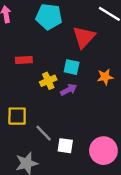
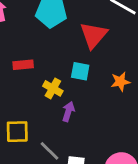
yellow cross: (48, 81) -> (53, 88), turned -35
purple arrow: (69, 90) -> (68, 112), moved, turned -42

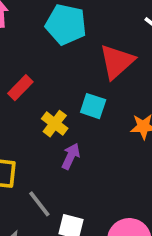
red rectangle: (23, 65) -> (20, 88), turned -48

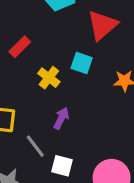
purple arrow: (71, 156) -> (61, 118), moved

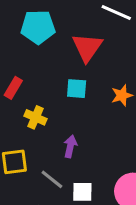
yellow cross: (49, 78) -> (35, 117), moved

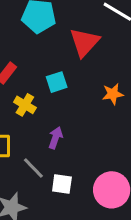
cyan square: (77, 89) -> (57, 82), moved, turned -30

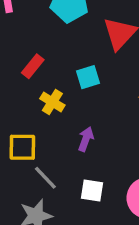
gray line: (33, 168) -> (45, 178), moved

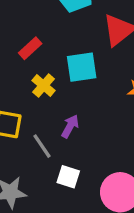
cyan square: (88, 77) -> (82, 67), size x1.4
gray line: (45, 178) -> (42, 146), moved

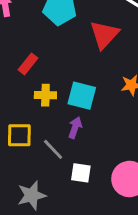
cyan square: (82, 67) -> (82, 96), moved, turned 32
yellow cross: (44, 86) -> (45, 95), turned -30

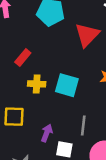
purple arrow: (75, 128) -> (47, 133), moved
gray line: (53, 149) -> (83, 125), moved, turned 48

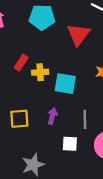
yellow cross: (37, 84) -> (40, 72), moved
purple arrow: (47, 133) -> (52, 116), moved

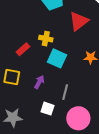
red rectangle: (21, 63) -> (23, 49), moved
yellow cross: (40, 72) -> (46, 39), moved

